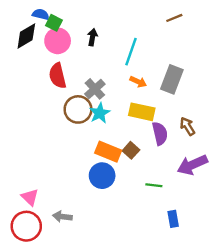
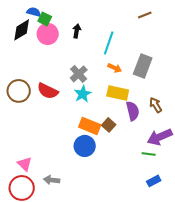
red semicircle: (58, 76) -> (48, 91), moved, turned -50
brown circle: (78, 109) -> (19, 91), moved
green line: (154, 185) -> (149, 154), moved
blue rectangle: (173, 219) -> (154, 181), moved, turned 72

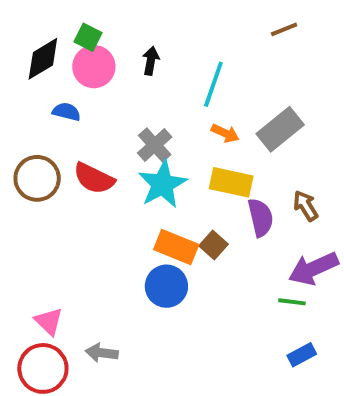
blue semicircle: (34, 12) -> (66, 112), moved
gray rectangle: (143, 66) -> (280, 129), turned 30
cyan star: (83, 94) -> (163, 184), size x1.4

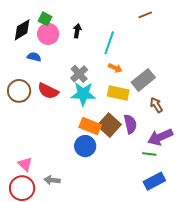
gray rectangle: (280, 129) -> (143, 80), moved
cyan star: (163, 184) -> (83, 94), turned 30
purple semicircle: (261, 218) -> (130, 124), moved
brown square: (213, 245) -> (109, 125), size x1.6
blue rectangle: (302, 355) -> (154, 181), size x1.5

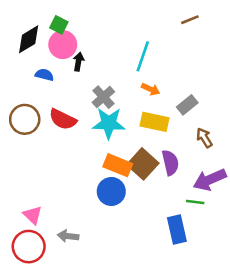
black arrow: (77, 31) -> (78, 62), moved
gray rectangle: (143, 80) -> (187, 105), size x0.7
blue rectangle: (154, 181) -> (177, 230), moved, turned -75

